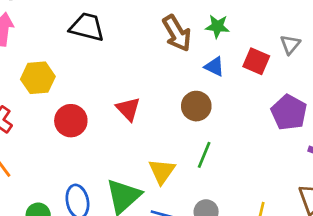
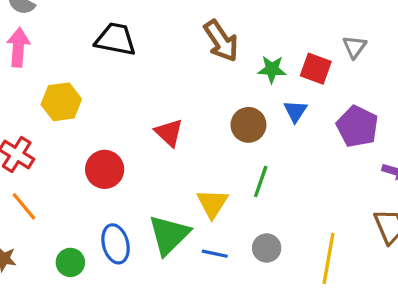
green star: (217, 26) -> (272, 69), moved
blue triangle: (214, 67) -> (295, 111), moved, turned 40
red circle: (71, 121) -> (105, 169), moved

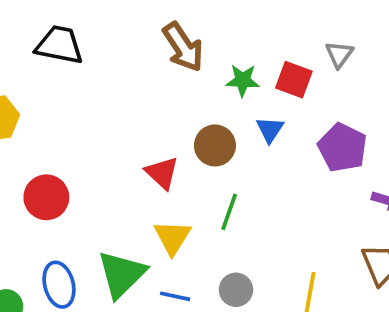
red triangle: (169, 133) -> (162, 173), moved

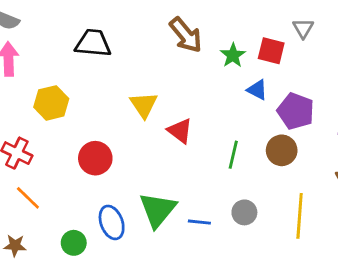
green star: (243, 80) -> (233, 55), turned -30
blue triangle: (270, 129) -> (257, 90), turned -30
brown circle: (215, 145) -> (282, 150), moved
purple pentagon: (342, 148) -> (296, 111), moved
yellow triangle: (172, 237) -> (144, 105), moved

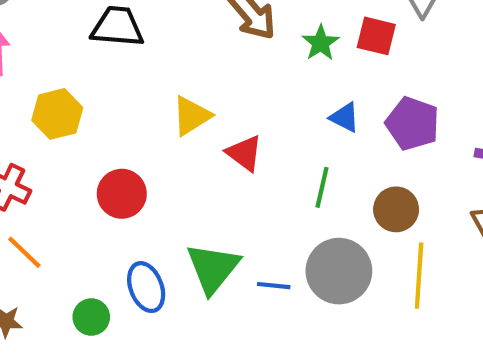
blue triangle: (257, 90) -> (345, 117), moved
yellow triangle: (144, 105) -> (192, 116), turned 32
brown circle: (282, 150) -> (396, 209), moved
gray circle: (244, 212) -> (339, 271), size x1.8

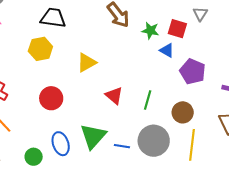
green star: (321, 43) -> (150, 31), turned -30
yellow hexagon: (57, 114) -> (40, 49), moved
blue triangle: (345, 117) -> (167, 50), moved
red triangle: (244, 153) -> (114, 96), moved

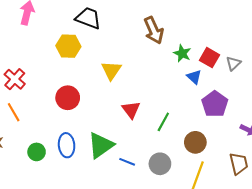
gray triangle: (200, 14) -> (233, 63), moved
yellow triangle: (87, 62) -> (111, 70), turned -40
gray circle: (154, 141) -> (160, 164), size x0.7

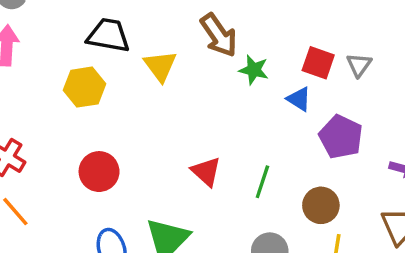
green star: (182, 53) -> (254, 70), moved
yellow triangle: (111, 70) -> (160, 66), moved

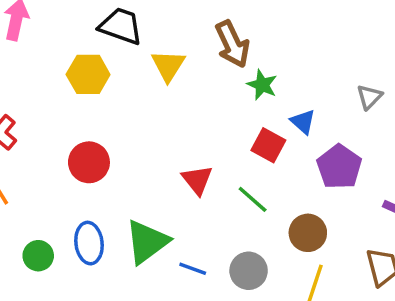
red square: (318, 63) -> (268, 145), moved
green line: (262, 182) -> (253, 199), turned -76

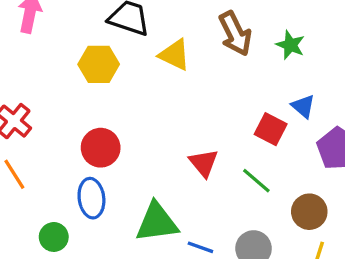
yellow triangle: (168, 66) -> (175, 55), turned -36
green star: (262, 85) -> (290, 45), moved
green triangle: (147, 242) -> (157, 222), turned 30
blue ellipse: (89, 243) -> (91, 198), moved

